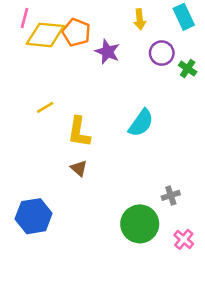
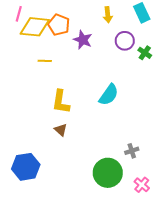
yellow line: (45, 107) -> (45, 61), moved, turned 32

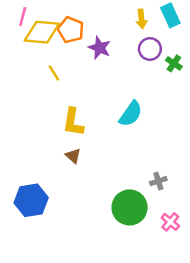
yellow arrow: (108, 15) -> (142, 19), moved
yellow line: (45, 61) -> (54, 73), turned 56

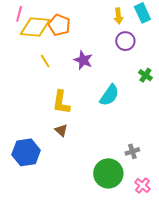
purple star: (100, 48) -> (83, 60), moved
green cross: (174, 63) -> (145, 75), moved
blue hexagon: (31, 200) -> (26, 152), moved

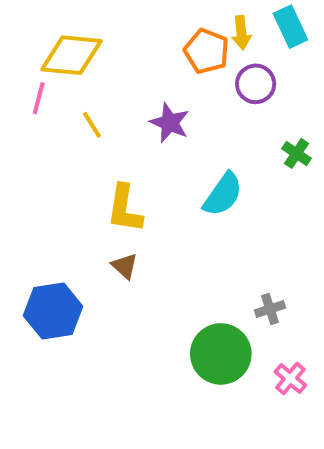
pink line: (19, 14) -> (39, 98), moved
orange pentagon: (59, 25) -> (207, 51), moved

